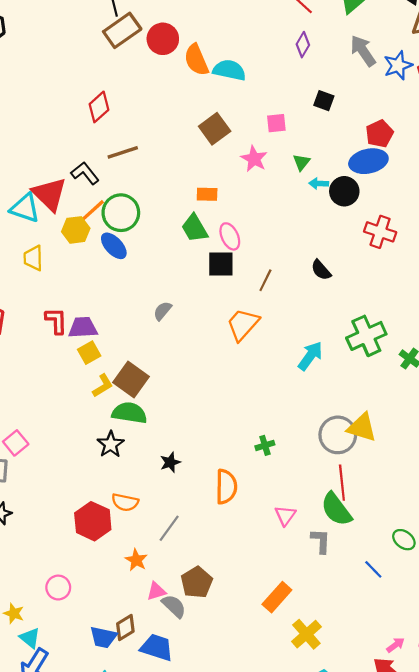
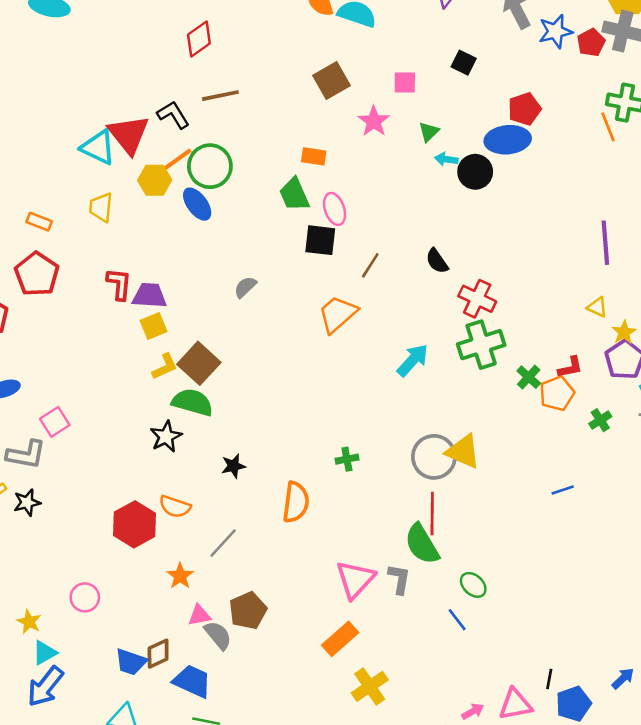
red cross: (380, 232) -> (477, 299), moved
pink triangle: (285, 515) -> (355, 579), moved, size x1.6
green ellipse: (404, 540) -> (473, 585), moved
cyan triangle: (30, 638) -> (45, 653), turned 45

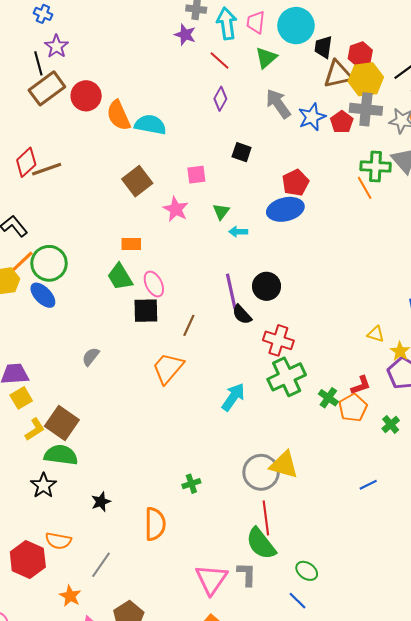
brown line: (220, 96) -> (47, 169), moved
black circle: (475, 172) -> (267, 286), moved
purple line: (605, 243) -> (231, 291), moved

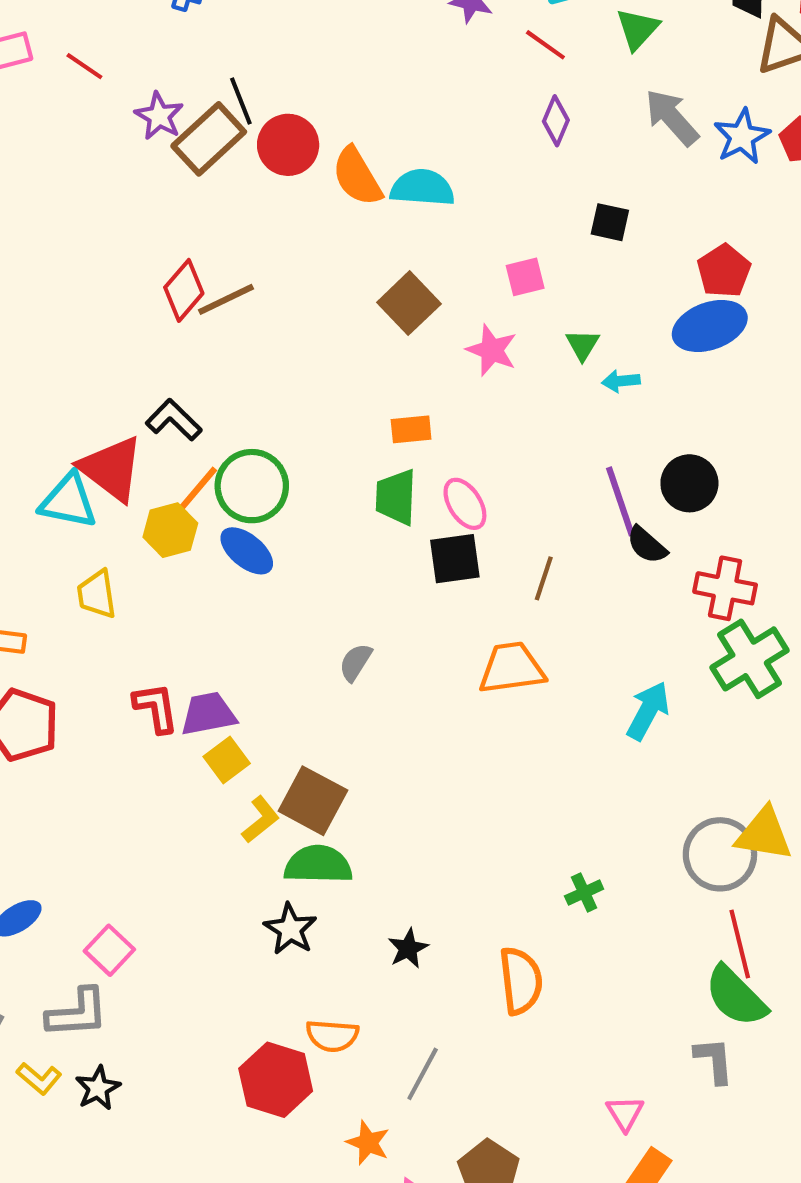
purple star: (56, 46) -> (159, 116), moved
black line: (38, 63) -> (241, 101), moved
green trapezoid: (120, 277) -> (396, 497), turned 40
orange trapezoid: (168, 368) -> (512, 668), turned 48
pink triangle: (211, 579) -> (625, 1113), moved, size x0.6

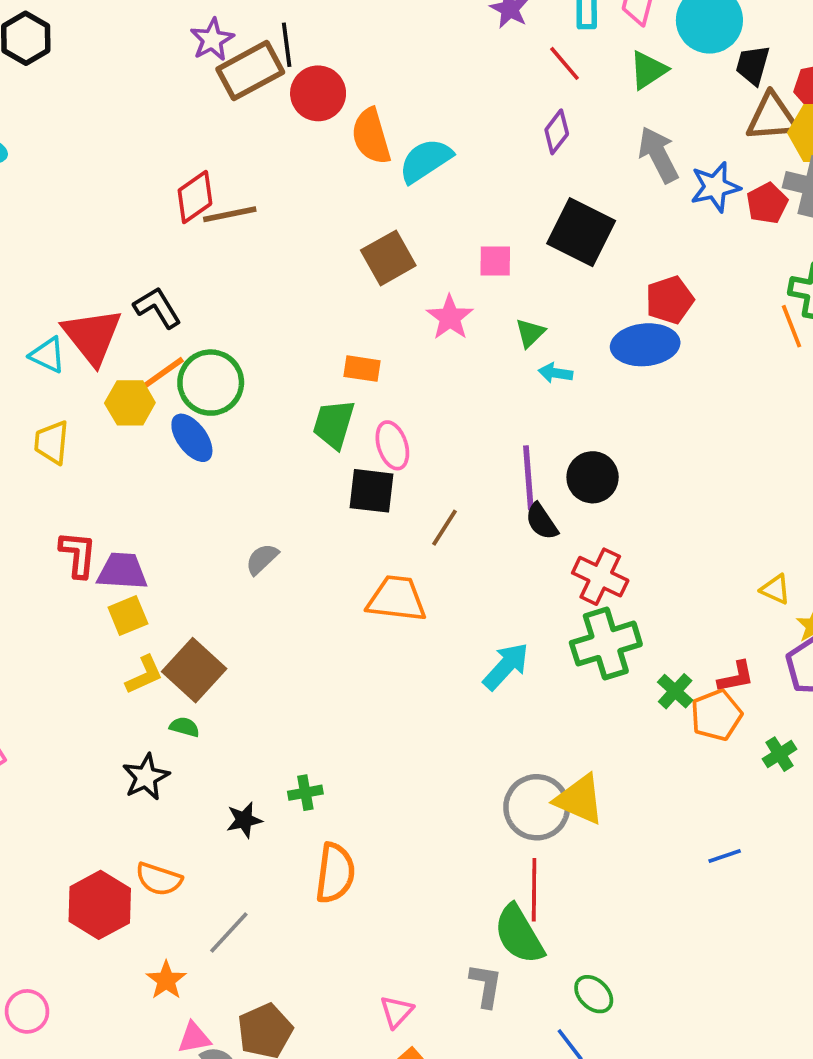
cyan semicircle: (422, 188) -> (425, 161), turned -52
black square: (610, 222) -> (581, 232), size x1.8
cyan triangle: (68, 501) -> (48, 355), size x0.7
green semicircle: (318, 865) -> (184, 727), size x0.5
green cross: (584, 893) -> (305, 793), moved

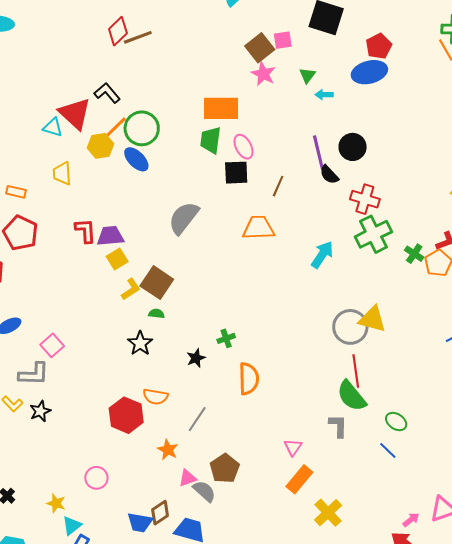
brown square: (388, 258) -> (260, 48), moved
orange rectangle: (362, 369) -> (221, 108), size x1.8
gray semicircle: (262, 559) -> (184, 218), size x1.8

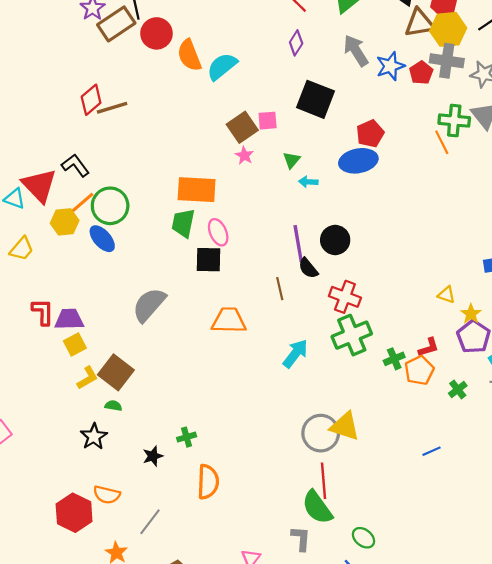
pink star: (263, 74) -> (244, 155), size x0.7
yellow trapezoid: (62, 173) -> (22, 249), turned -140
brown line: (278, 186) -> (280, 289), moved, turned -40
green cross: (414, 254) -> (394, 359), turned 30

